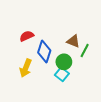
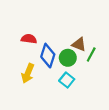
red semicircle: (27, 36) -> (29, 39), turned 32
green circle: (64, 62) -> (68, 58), moved

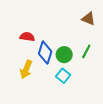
brown triangle: (79, 44) -> (88, 19), moved

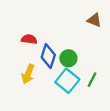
green line: (86, 51) -> (92, 80), moved
cyan square: (63, 76) -> (67, 81), size x1.5

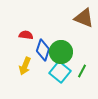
brown triangle: (94, 20) -> (84, 18), size x1.5
green circle: (68, 58) -> (61, 52), size x1.5

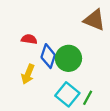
green line: (82, 71) -> (88, 98), moved
cyan square: (60, 72) -> (67, 94), moved

